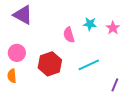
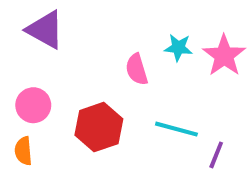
pink star: (113, 28) -> (224, 56), size x1.5
cyan line: (89, 65) -> (176, 129), turned 40
purple line: (115, 85) -> (216, 155), moved

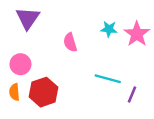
purple triangle: (45, 30) -> (28, 18), turned 35
pink semicircle: (137, 69) -> (70, 42), moved
red hexagon: (99, 127) -> (43, 92), moved

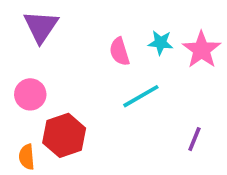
pink semicircle: (70, 42) -> (119, 52), moved
cyan line: (108, 79) -> (141, 96), moved, turned -45
orange semicircle: (14, 92) -> (27, 157), moved

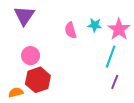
pink circle: (30, 94) -> (31, 56), moved
cyan line: (141, 96) -> (111, 57), moved, turned -40
orange semicircle: (27, 157) -> (16, 92), turned 80

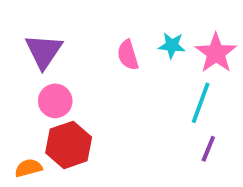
purple triangle: (24, 16) -> (44, 51), moved

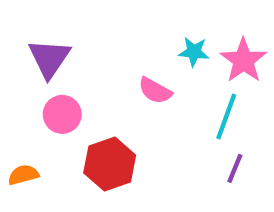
pink semicircle: (128, 55) -> (155, 91), moved, turned -44
red hexagon: (69, 145) -> (110, 164), moved
orange semicircle: (28, 168) -> (23, 175), moved

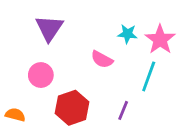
purple triangle: (49, 58) -> (49, 28), moved
purple line: (235, 168) -> (123, 110), moved
orange semicircle: (23, 175) -> (15, 115), turned 30

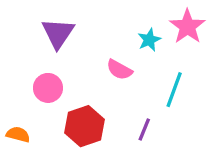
cyan star: (127, 34) -> (149, 40), turned -30
pink star: (160, 40) -> (187, 27), moved

